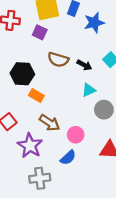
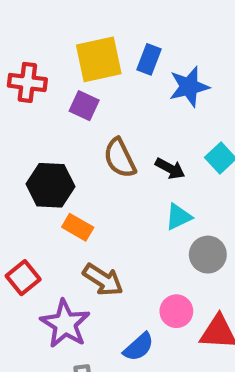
brown semicircle: (58, 60) -> (120, 158), turned 48
pink circle: (76, 135) -> (176, 311), moved

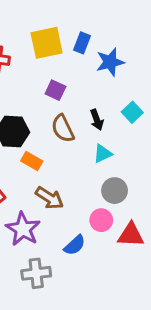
purple square: (84, 106) -> (55, 90), moved
brown semicircle: (120, 158) -> (63, 129), moved
black arrow: (170, 168) -> (97, 120), turned 42
gray circle: (208, 255) -> (115, 191), moved

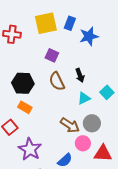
cyan square: (132, 112) -> (107, 92), moved
orange rectangle: (32, 161) -> (25, 107), moved
brown arrow: (50, 198) -> (70, 125), moved

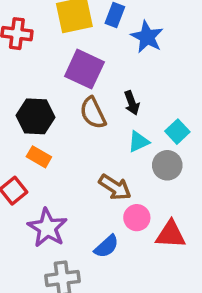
blue star: (89, 36) -> (147, 37), turned -30
purple square: (52, 55) -> (84, 69), size x1.6
gray circle: (92, 123) -> (167, 165), moved

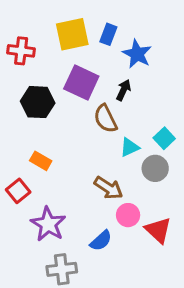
black arrow: (132, 103) -> (124, 90), moved, turned -135
brown semicircle: (93, 113) -> (105, 119), moved
black hexagon: (36, 116) -> (38, 102), moved
red triangle: (171, 235) -> (158, 230), turned 40

